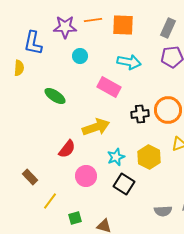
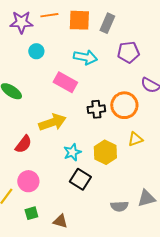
gray rectangle: (168, 28) -> (107, 23), moved
pink circle: (86, 176) -> (28, 181), moved

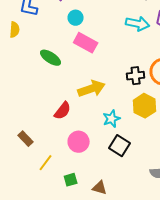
cyan arrow: (85, 57) -> (138, 24), moved
pink rectangle: (65, 82) -> (86, 43), moved
yellow hexagon: (105, 152) -> (145, 106), moved
pink circle: (28, 181) -> (79, 142), moved

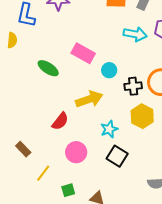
cyan circle: (76, 18) -> (109, 70), moved

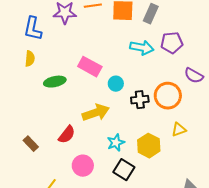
yellow semicircle: (12, 40) -> (30, 59), moved
green ellipse: (48, 68) -> (55, 82), turned -45
yellow hexagon: (142, 116) -> (149, 146), moved
brown rectangle: (23, 149) -> (31, 144), moved

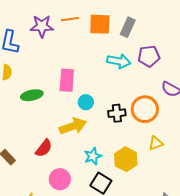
pink rectangle: (90, 67) -> (67, 80), turned 65
cyan circle: (116, 84) -> (86, 102), moved

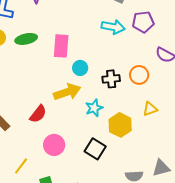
green ellipse: (32, 95) -> (26, 39), moved
orange circle: (145, 109) -> (139, 75), size x0.7
cyan star: (93, 156) -> (94, 108), moved

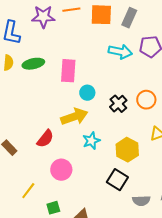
black cross: (111, 79) -> (118, 104), turned -36
cyan star: (94, 108) -> (91, 141), moved
black square: (95, 149) -> (117, 180), moved

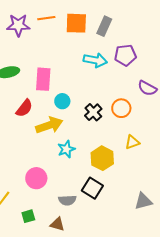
red semicircle: (45, 139) -> (24, 108), moved
gray semicircle: (141, 201) -> (67, 200), moved

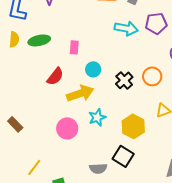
pink rectangle: (43, 79) -> (74, 47), size x0.6
pink circle: (36, 178) -> (67, 128), moved

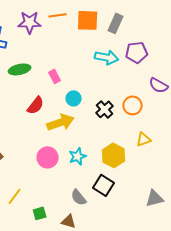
pink rectangle: (74, 47) -> (55, 76), turned -32
cyan star: (97, 117) -> (78, 156), moved
gray semicircle: (98, 168) -> (79, 197), turned 54

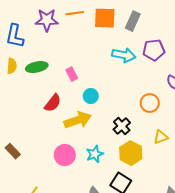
black cross: (105, 109) -> (122, 126), moved

